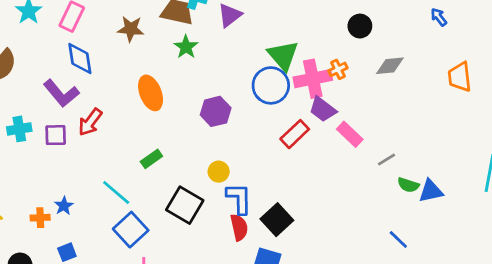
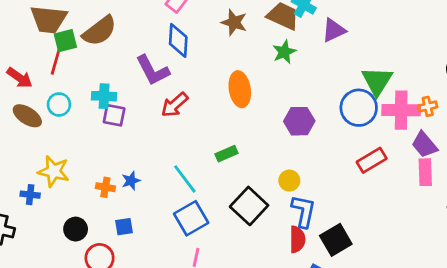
purple trapezoid: (323, 109) -> (424, 145), moved
pink rectangle: (350, 134) -> (425, 172), turned 32
purple square: (56, 135) -> (114, 115), moved

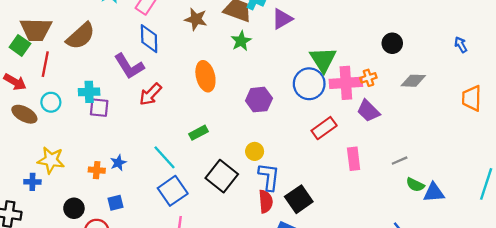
green square: (65, 41) -> (20, 45), moved, turned -36
pink rectangle: (425, 172) -> (354, 159), moved

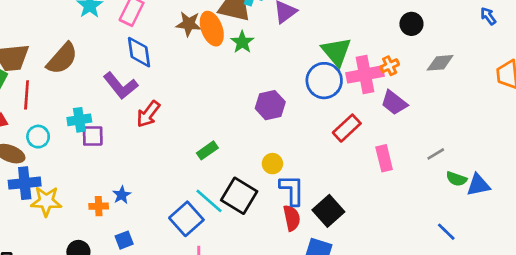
orange ellipse: (205, 76) -> (212, 29), moved
cyan line: (165, 157) -> (209, 201), moved
blue cross: (32, 182) -> (25, 183), moved, size x1.6

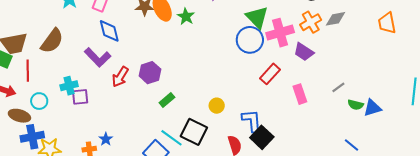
orange cross: (390, 66) -> (311, 22), moved, size x1.5
purple hexagon: (270, 105) -> (150, 73), moved
blue L-shape: (292, 190) -> (252, 121), moved

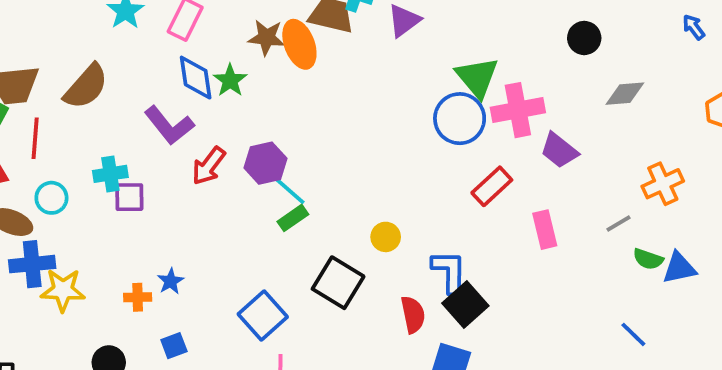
green star: (186, 17) -> (230, 80), moved
orange cross: (311, 22) -> (663, 184), moved
cyan line: (172, 138) -> (287, 188), moved

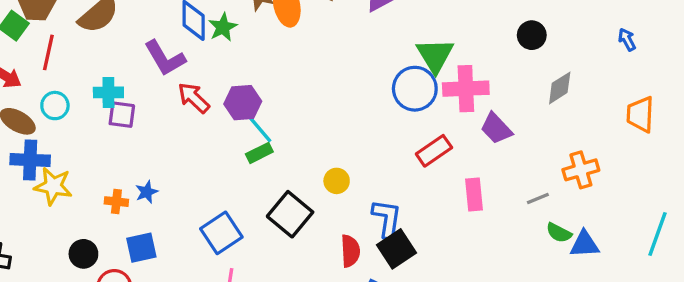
gray diamond: (625, 94) -> (560, 88), turned -36
red arrow: (209, 166) -> (194, 98), turned 88
blue square: (174, 346) -> (141, 248), size x1.4

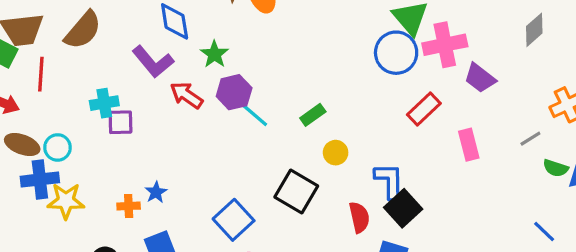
green star: (223, 27) -> (214, 54), moved
cyan circle: (55, 106) -> (58, 147), moved
green rectangle: (259, 153) -> (313, 115), moved

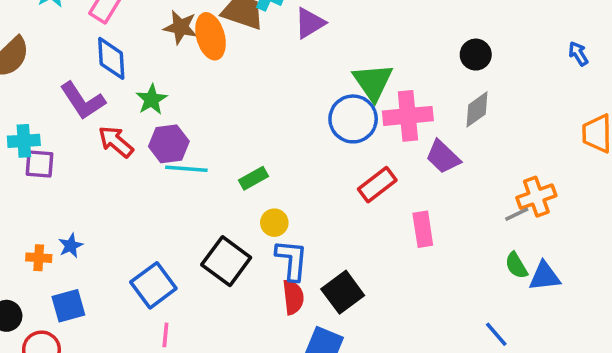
gray diamond: (534, 30) -> (477, 109), moved
cyan line: (252, 113) -> (186, 169), turned -42
gray line: (530, 139) -> (517, 214), moved
green semicircle: (556, 168) -> (516, 265), turned 35
blue L-shape: (389, 181) -> (292, 260), moved

